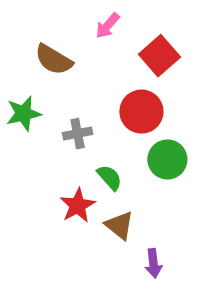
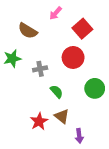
green circle: (167, 159) -> (95, 88), moved
red star: (78, 205) -> (39, 121), moved

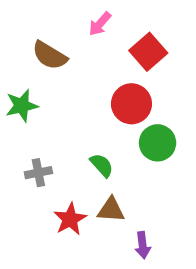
gray cross: (40, 69) -> (38, 173), moved
green circle: (95, 88) -> (158, 143), moved
brown triangle: (62, 116) -> (111, 210), turned -35

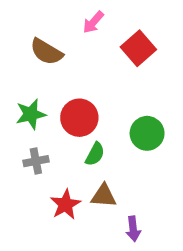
red circle: (131, 104) -> (79, 118), moved
green star: (22, 106) -> (31, 114), moved
green semicircle: (102, 165) -> (95, 154), turned 70

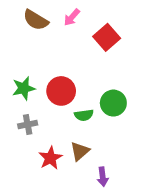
brown semicircle: (46, 52) -> (36, 20), moved
green semicircle: (95, 154) -> (84, 115), moved, turned 54
brown triangle: (104, 196) -> (80, 151), turned -45

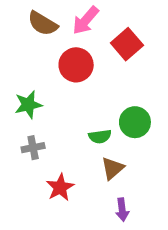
pink arrow: (72, 17) -> (86, 20), size x1.4
red circle: (61, 91) -> (76, 65), moved
brown triangle: (80, 151) -> (113, 168), moved

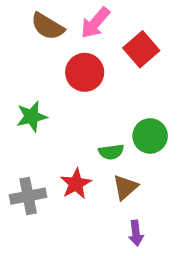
gray cross: (33, 148) -> (28, 196), moved, size x1.4
red star: (60, 187) -> (76, 184), moved

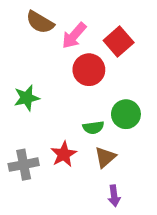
pink arrow: (95, 23) -> (74, 36), moved
red circle: (85, 72) -> (89, 70), moved

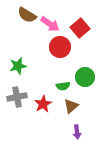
pink arrow: (74, 36) -> (50, 24), turned -96
gray cross: (24, 165) -> (17, 97), moved

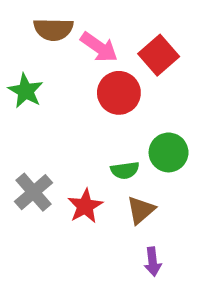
brown semicircle: (27, 15) -> (53, 29), turned -30
green star: (18, 66) -> (26, 91), moved, turned -30
gray cross: (17, 97) -> (34, 192), turned -30

